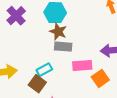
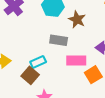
brown star: (58, 32) -> (77, 19), moved

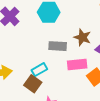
brown star: (77, 19) -> (82, 37), moved

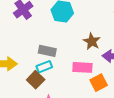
gray rectangle: (58, 46) -> (47, 51), moved

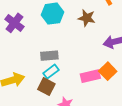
brown star: (92, 41) -> (87, 18), moved
pink rectangle: (82, 67) -> (90, 76), moved

